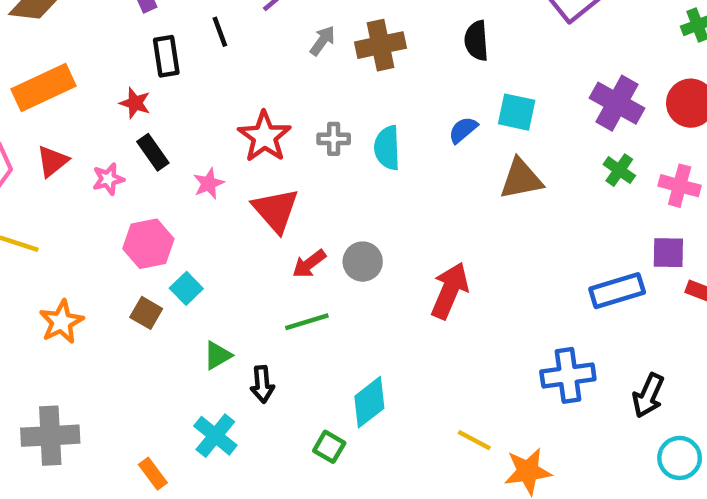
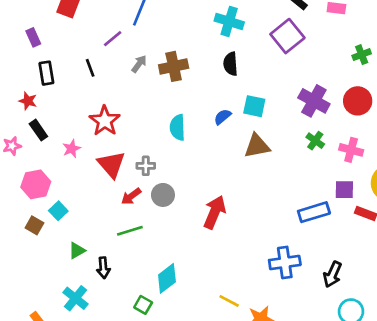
black line: (220, 32) -> (90, 68), moved
gray cross: (334, 139) -> (146, 166), moved

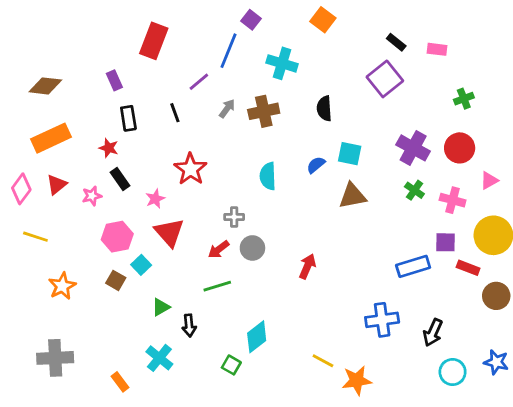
cyan cross: (229, 21) -> (282, 63), moved
red triangle: (111, 164) -> (169, 232), moved
red arrow: (215, 212) -> (307, 266), size x0.7

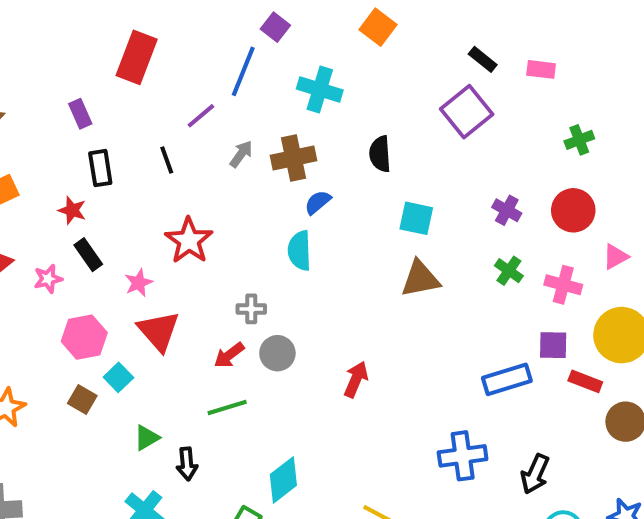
purple cross: (413, 148) -> (507, 210), size x0.6
blue semicircle: (316, 165) -> (318, 202), moved

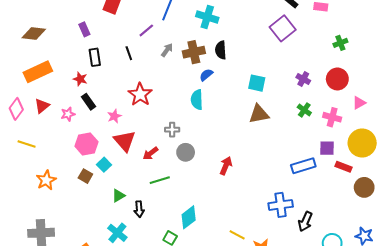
black semicircle: (380, 154) -> (221, 50), moved
red arrow: (229, 355) -> (150, 153), moved
black arrow: (535, 474) -> (305, 221), moved

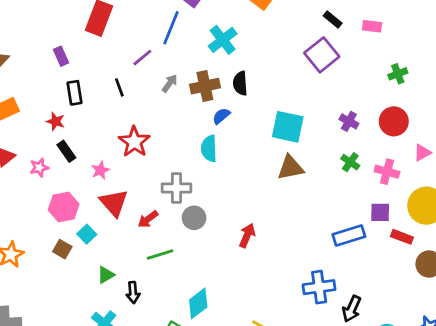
cyan cross: (207, 17) -> (223, 40), turned 35
cyan square: (257, 83) -> (288, 127), size x1.4
gray cross: (172, 130) -> (176, 188), size x1.5

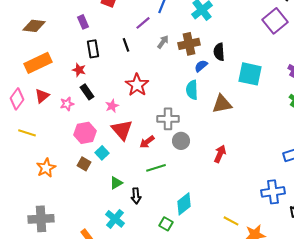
black semicircle: (240, 83) -> (219, 52), moved
brown triangle: (291, 168) -> (222, 104), moved

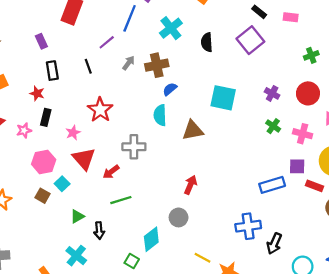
black semicircle: (219, 52) -> (207, 42), moved
black rectangle: (87, 92) -> (46, 117), turned 49
gray circle: (181, 141) -> (179, 217), moved

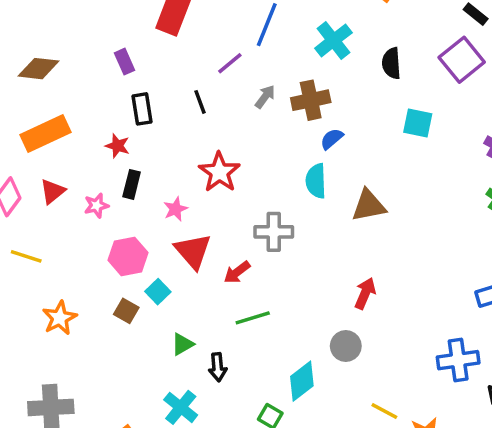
cyan square: (223, 98) -> (418, 123), moved, size x0.7

